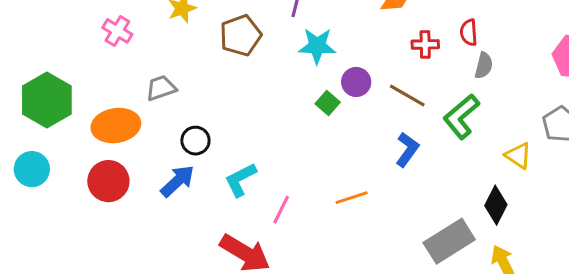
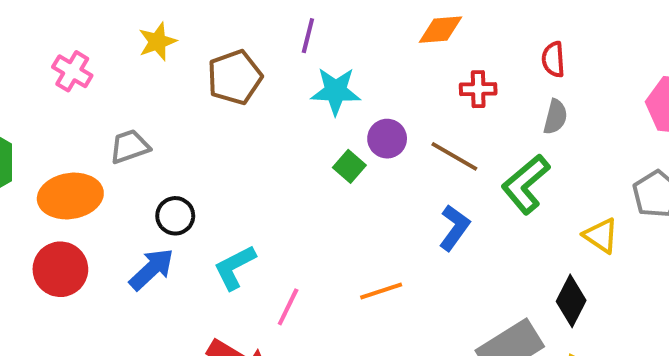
red semicircle: (469, 32) -> (553, 59), moved

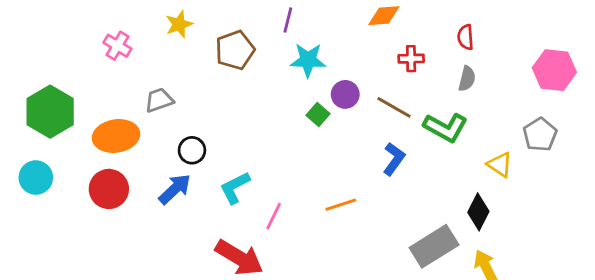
green L-shape: (526, 184) -> (445, 127), turned -111

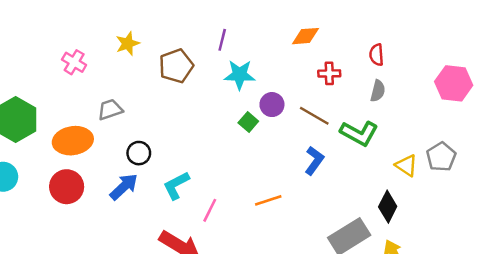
gray pentagon: (540, 135) -> (441, 157), moved

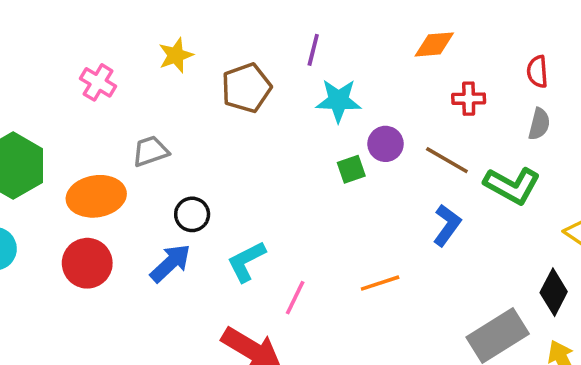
green square: (248, 122) -> (351, 169), turned 30

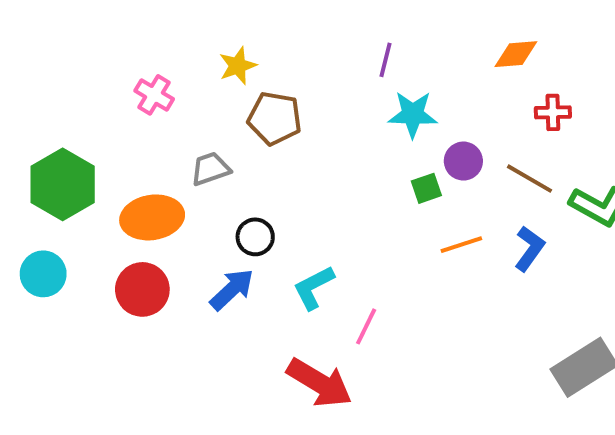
brown pentagon: (246, 88) -> (275, 118), moved, turned 30
orange line: (380, 283) -> (461, 245), moved

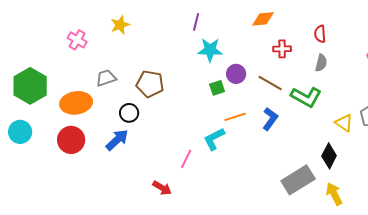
brown pentagon: (275, 118) -> (150, 84), moved
cyan L-shape: (314, 287) -> (214, 139), moved
red arrow: (319, 383) -> (162, 188), size x0.6

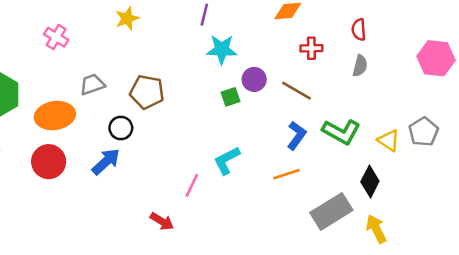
yellow star: (120, 25) -> (127, 18), moved
green L-shape: (306, 97) -> (341, 132), moved
orange line: (235, 117) -> (287, 174), moved

